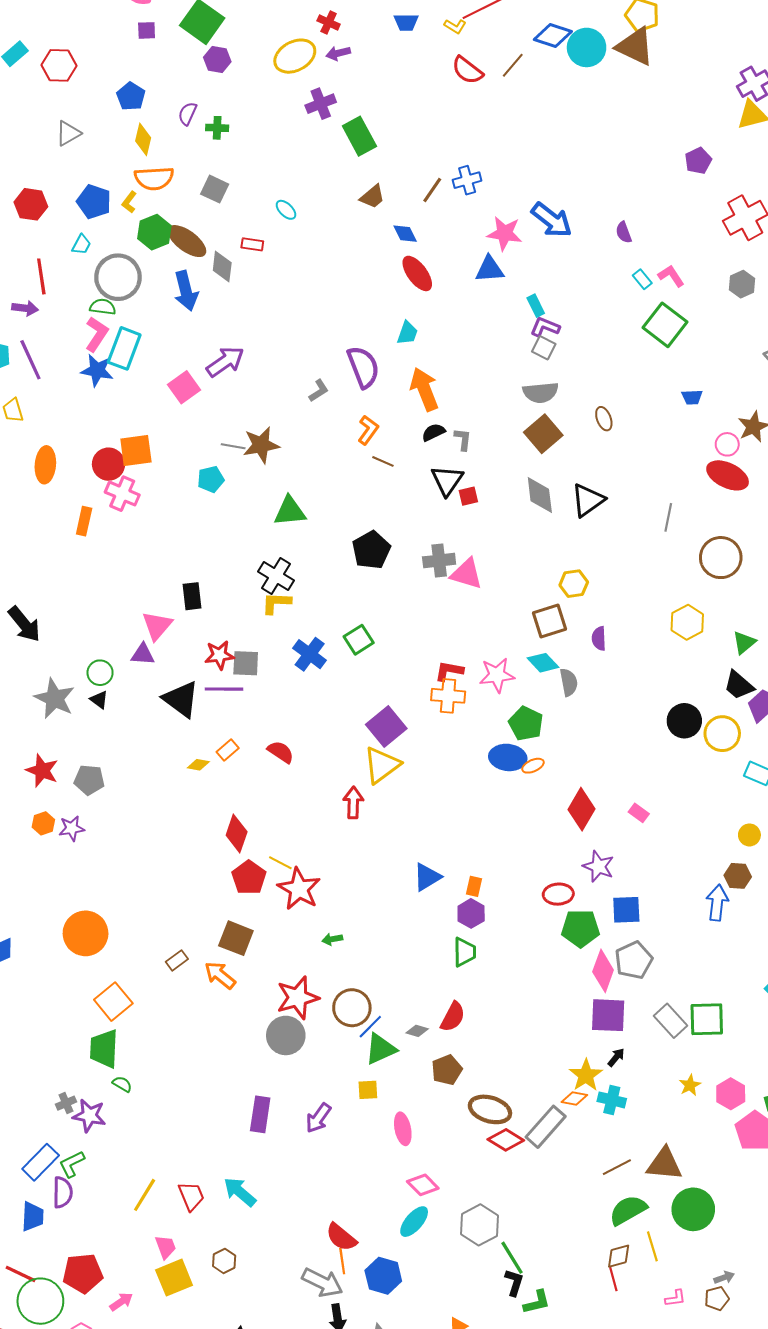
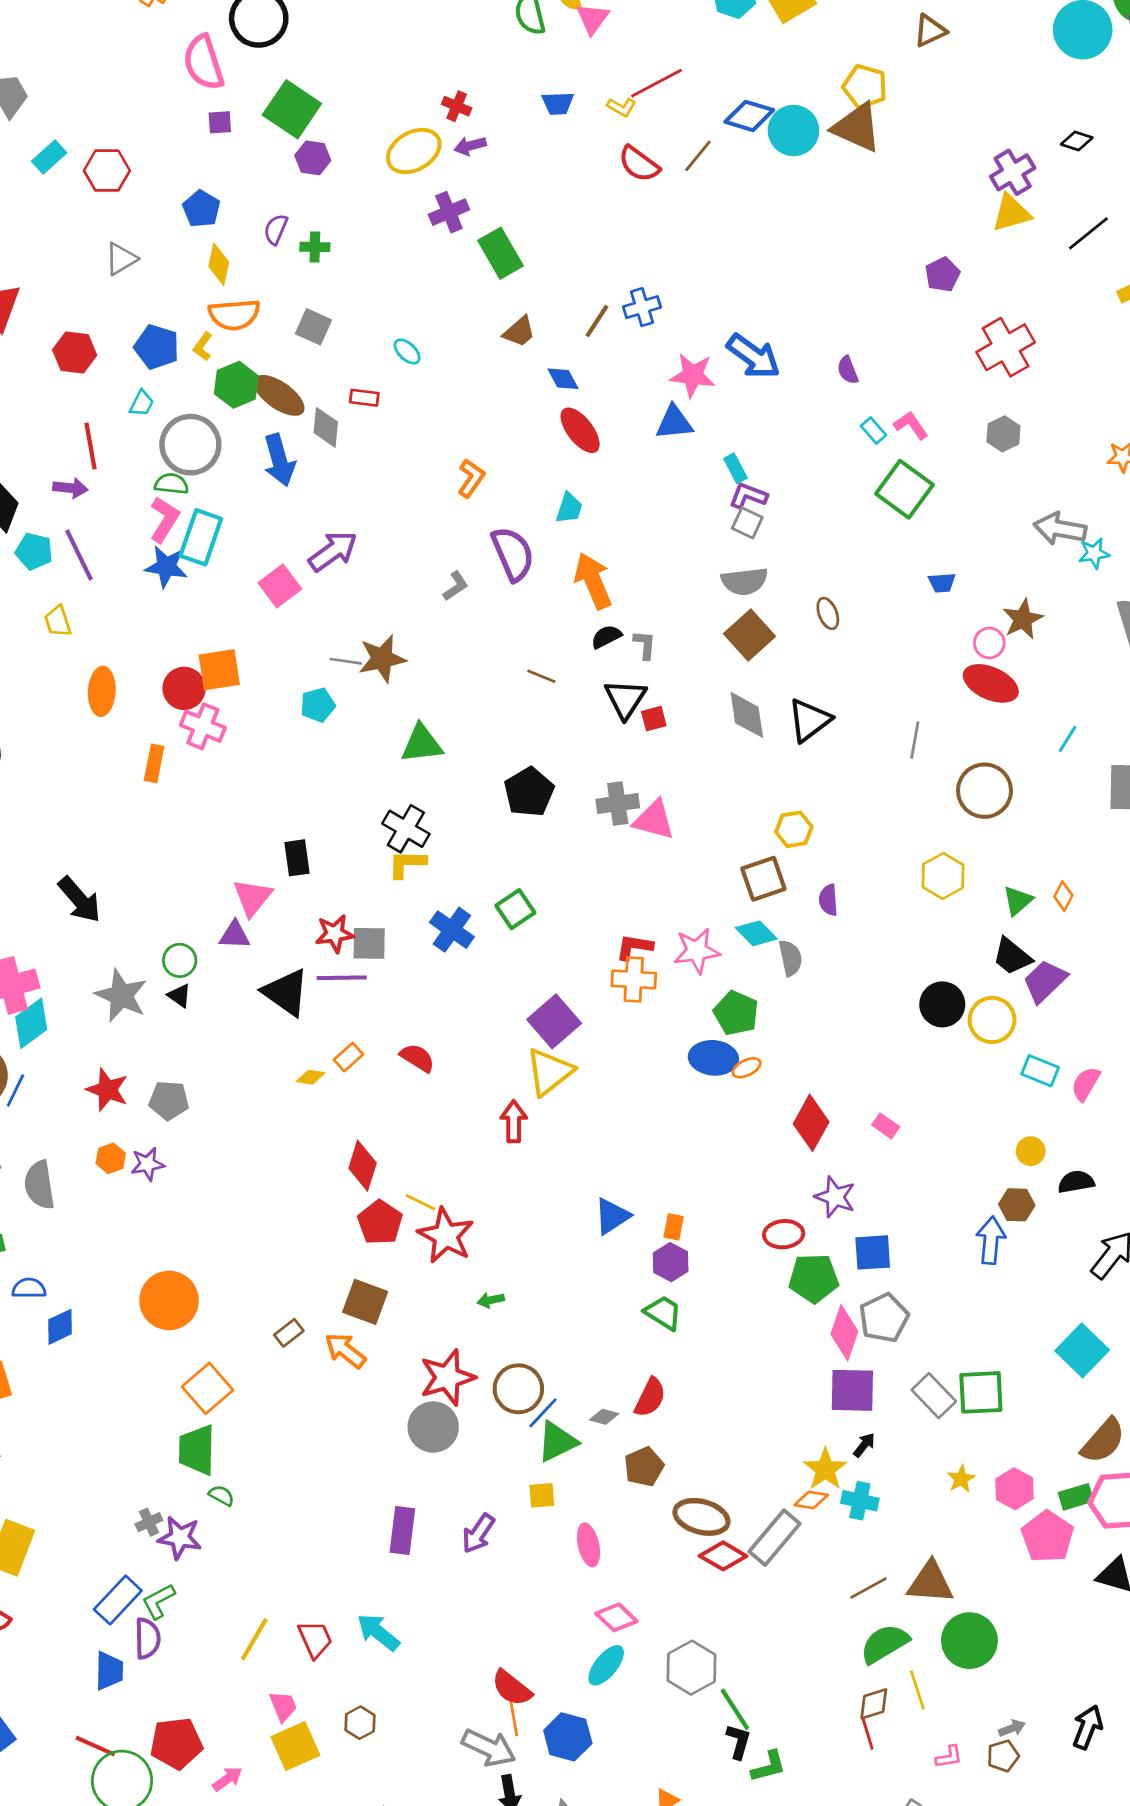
orange L-shape: (368, 430) -> (471, 478), moved
green trapezoid: (464, 952) -> (663, 1313), turned -56

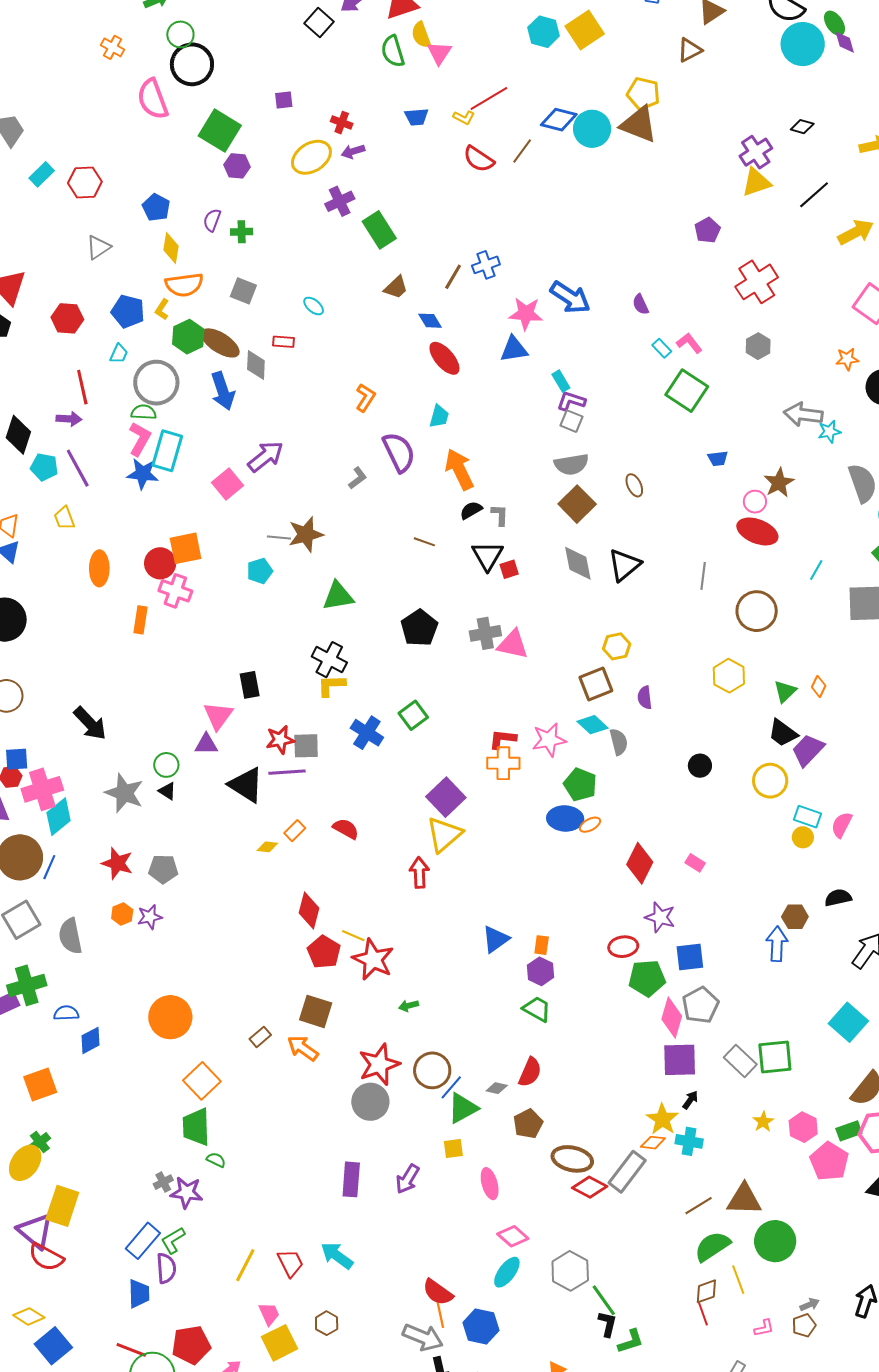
purple square: (220, 122) -> (284, 100), moved
black circle: (942, 1004) -> (700, 766), moved, size x0.7
yellow circle: (1031, 1151) -> (803, 837), moved

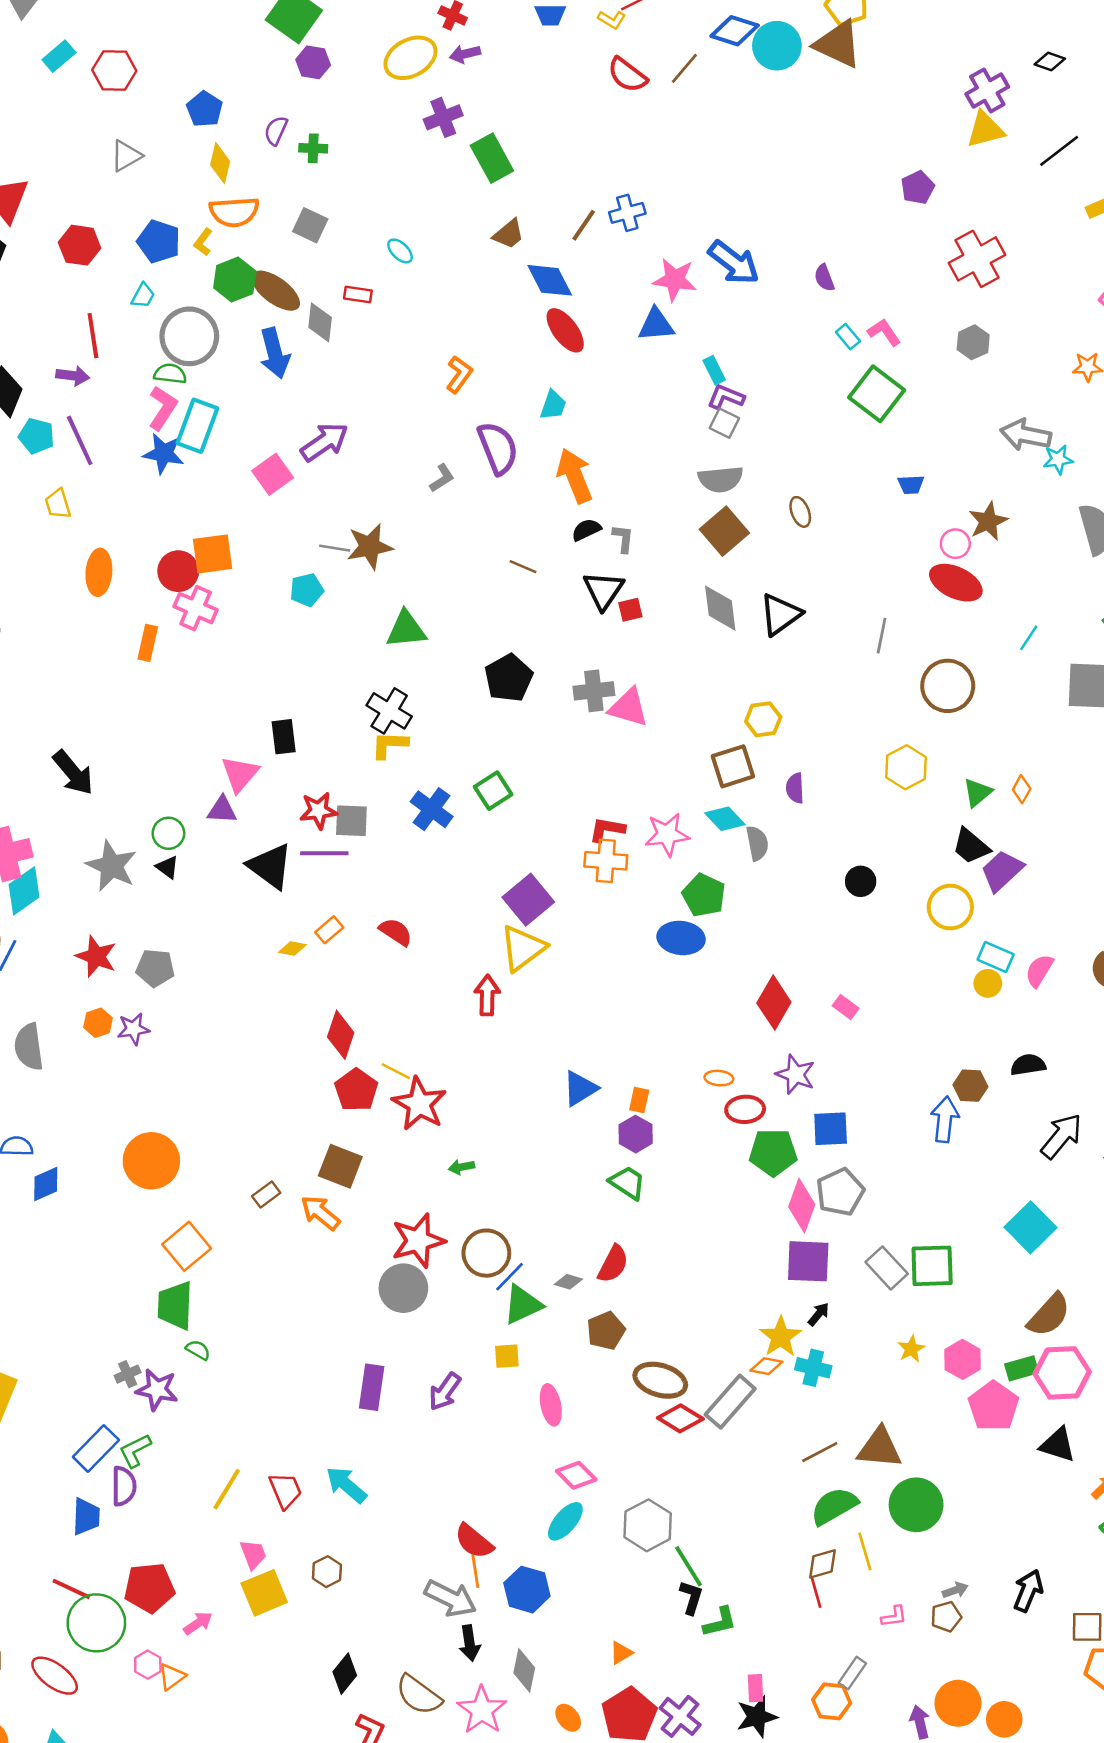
blue diamond: (430, 321) -> (550, 280), size x1.5
orange ellipse: (590, 825) -> (719, 1078), moved, turned 30

